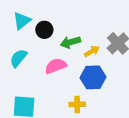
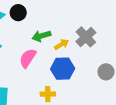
black circle: (44, 30) -> (18, 13), moved
pink semicircle: (56, 66) -> (28, 58), turned -36

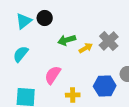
pink semicircle: (28, 58) -> (53, 75), moved
blue hexagon: (63, 69) -> (105, 86), moved

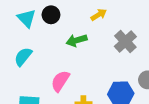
cyan triangle: (24, 21) -> (27, 18), turned -36
yellow arrow: (86, 48) -> (99, 15), moved

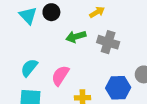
gray cross: (125, 42) -> (108, 42), moved, turned -30
cyan semicircle: (23, 57) -> (29, 68), moved

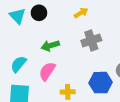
green arrow: (76, 37) -> (50, 46), moved
gray cross: (108, 42) -> (91, 41), turned -36

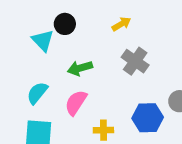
cyan triangle: (17, 16) -> (43, 41), moved
gray cross: (91, 41) -> (135, 61), turned -36

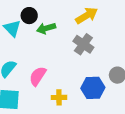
yellow arrow: (121, 24) -> (87, 16), moved, size x1.5
green arrow: (80, 68) -> (46, 28), moved

